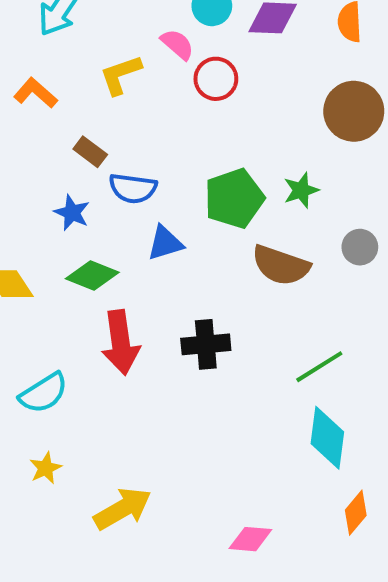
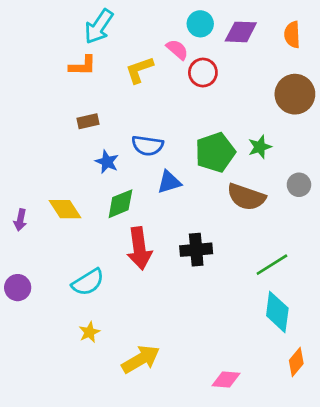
orange L-shape: (35, 93) -> (83, 66), moved, turned 140
brown rectangle: (90, 152) -> (88, 121), moved, turned -50
green diamond: (92, 275) -> (120, 204), turned -44

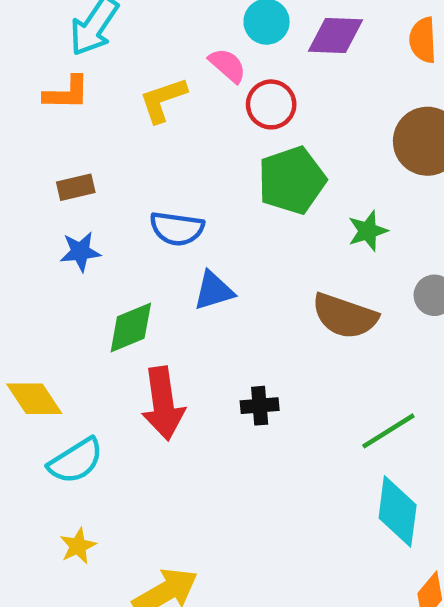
green pentagon: (215, 152) -> (292, 180), moved
blue star: (107, 162) -> (80, 252), moved, turned -30
yellow diamond: (65, 209) -> (34, 399), moved
black cross: (196, 250) -> (260, 406), size x0.7

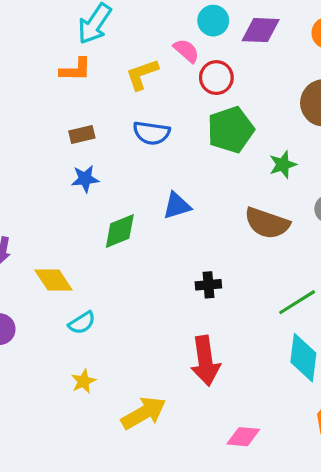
blue semicircle: (177, 229) -> (151, 133), moved
red arrow: (163, 403) -> (205, 361), moved
cyan semicircle: (76, 461) -> (82, 323), size x0.7

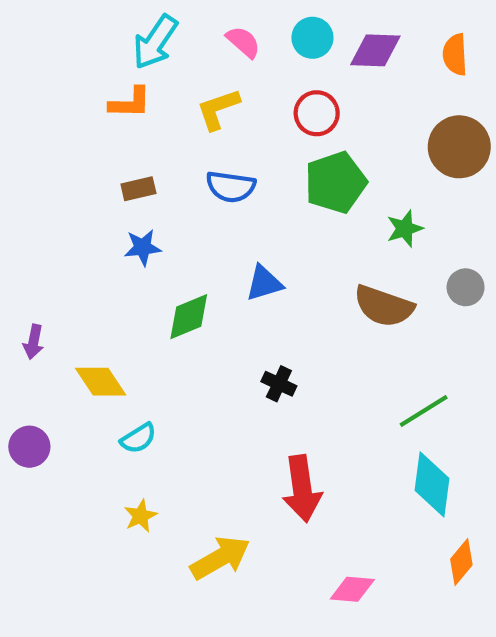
pink semicircle: (186, 51) -> (243, 42), moved
black cross: (208, 285) -> (279, 384), moved, turned 30

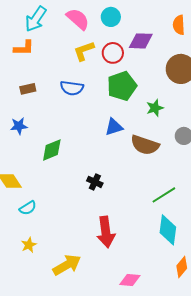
pink semicircle: (243, 42) -> (78, 19), size x1.4
purple diamond: (375, 50) -> (141, 41), moved
yellow L-shape: (218, 109) -> (84, 51), moved
blue star: (143, 247) -> (19, 126), moved
blue triangle: (264, 283) -> (114, 127), moved

